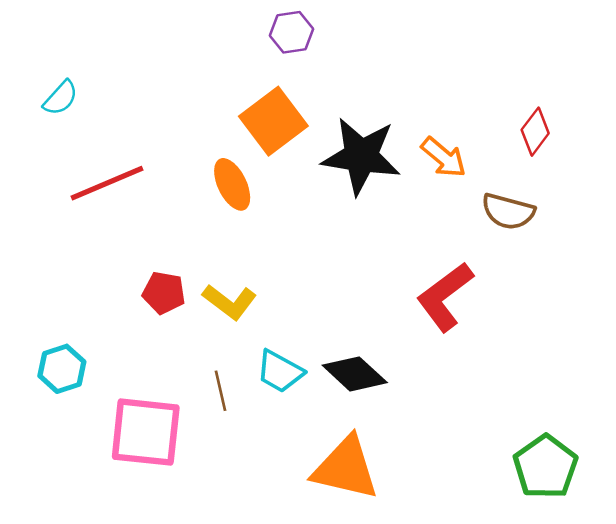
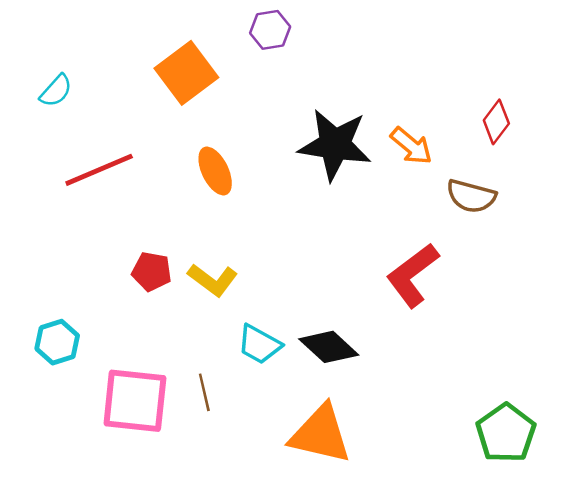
orange square: (273, 121) -> (186, 73), moved
brown line: (221, 391) -> (204, 392), moved

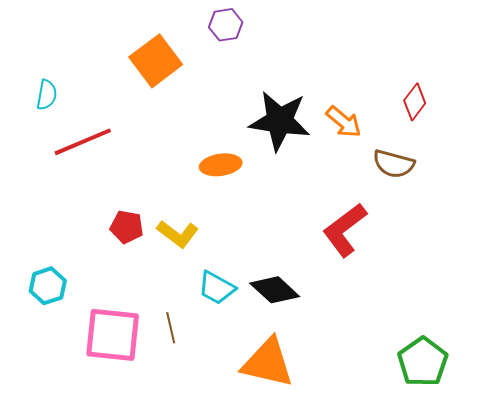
cyan semicircle: (56, 91) -> (47, 95), moved, turned -32
orange ellipse: (215, 171) -> (221, 165), moved, turned -72

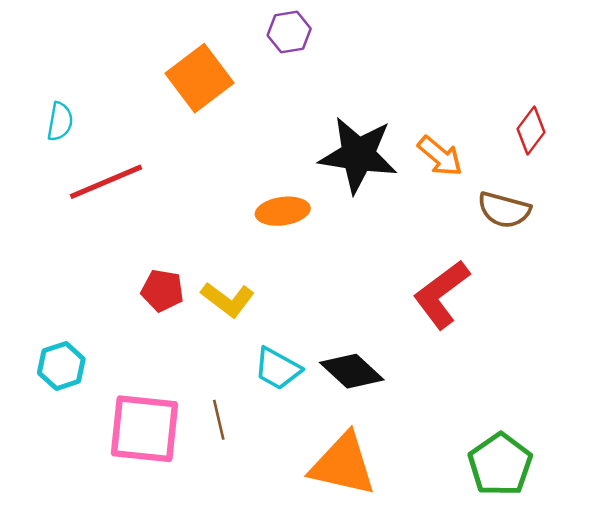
green pentagon: (423, 362) -> (500, 465), moved

